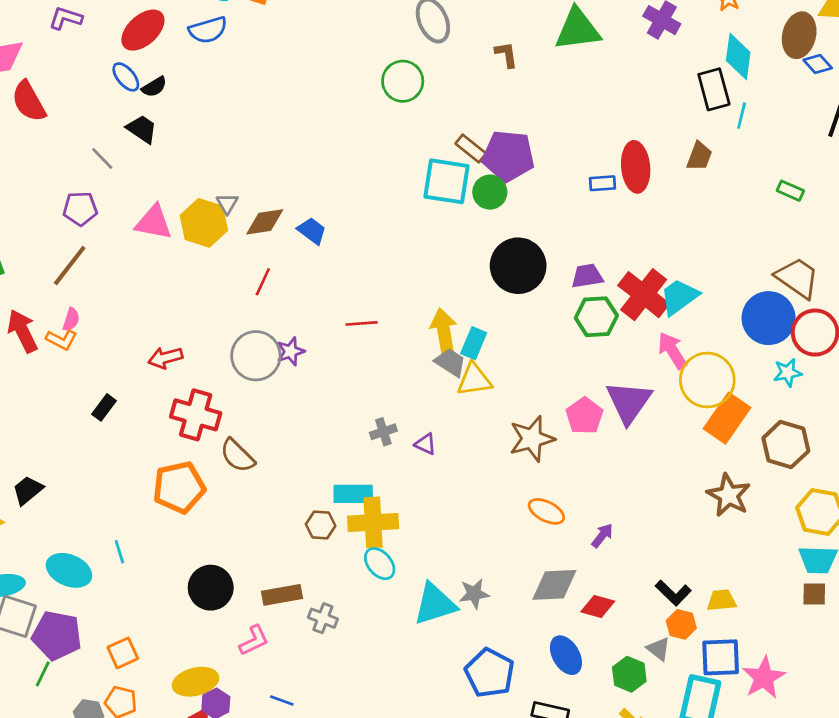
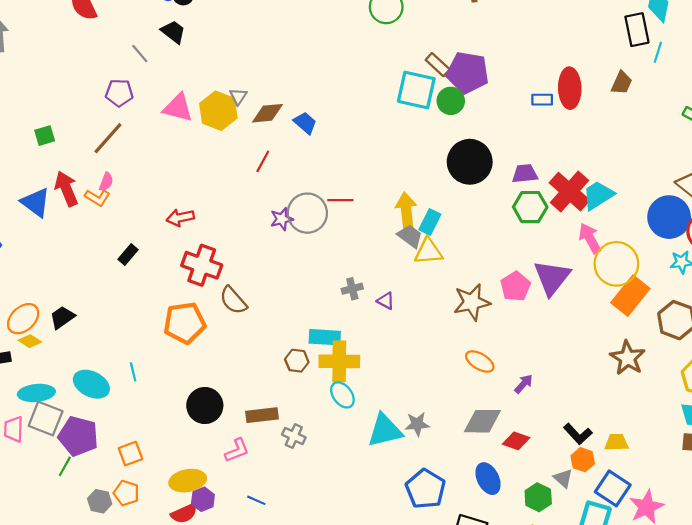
gray circle: (256, 356) -> (307, 213), moved
blue square: (721, 657) -> (613, 488), turned 32

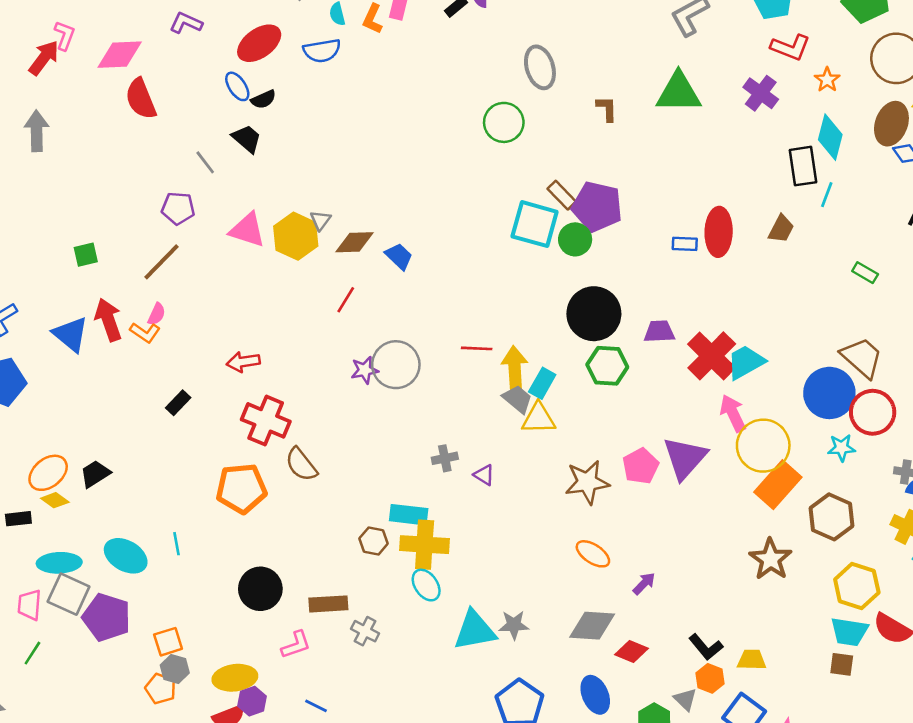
red line: (340, 200) -> (477, 348), moved
green hexagon: (530, 207) -> (607, 366), moved
green line: (65, 466) -> (32, 653), moved
gray hexagon: (100, 501) -> (175, 669), moved

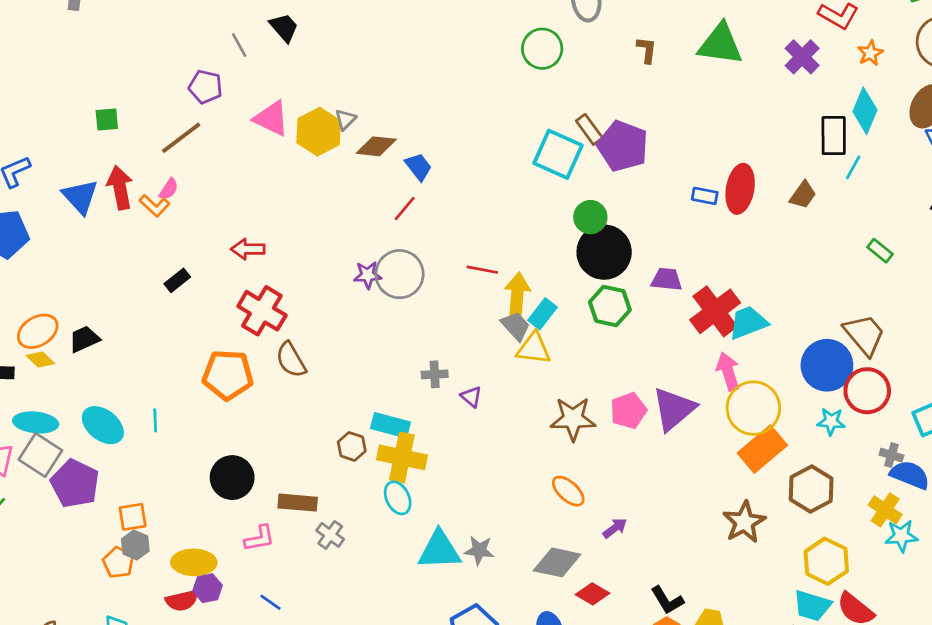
green circle: (575, 239) -> (590, 217), moved
red line: (346, 300) -> (405, 209), moved

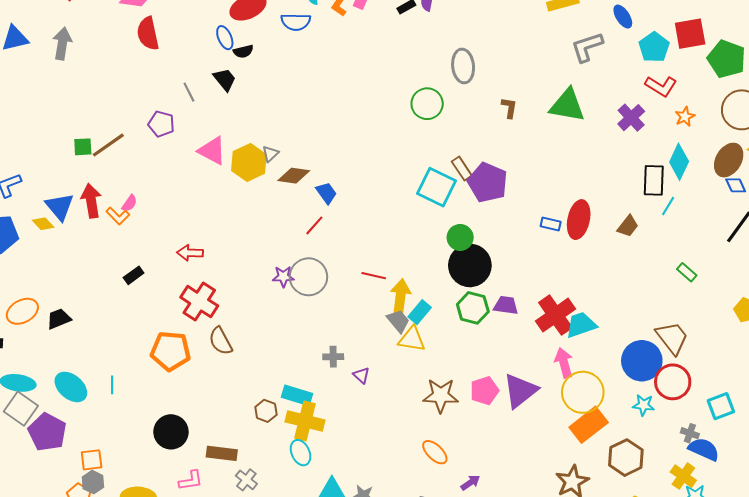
brown line: (181, 138) -> (108, 145), moved
purple trapezoid: (667, 279) -> (506, 305), moved
yellow diamond: (40, 359) -> (43, 224), moved

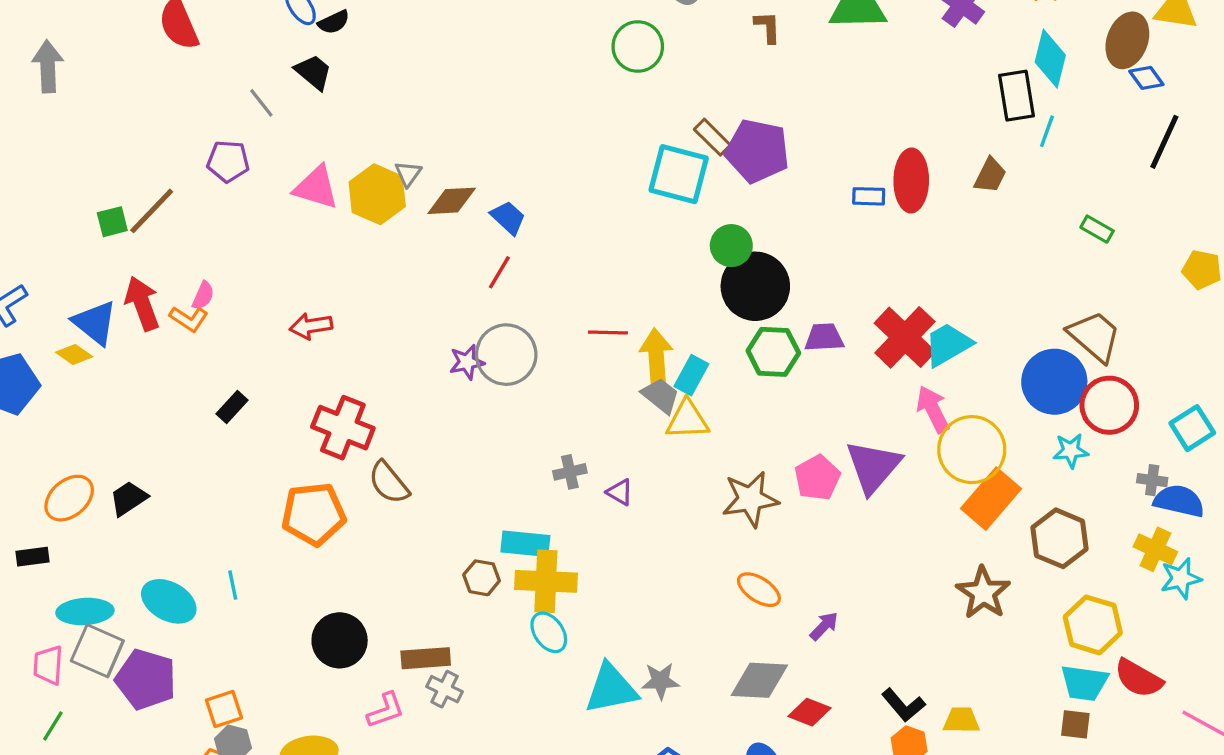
red arrow: (190, 253) -> (311, 326), moved
gray cross: (246, 480) -> (445, 689), moved

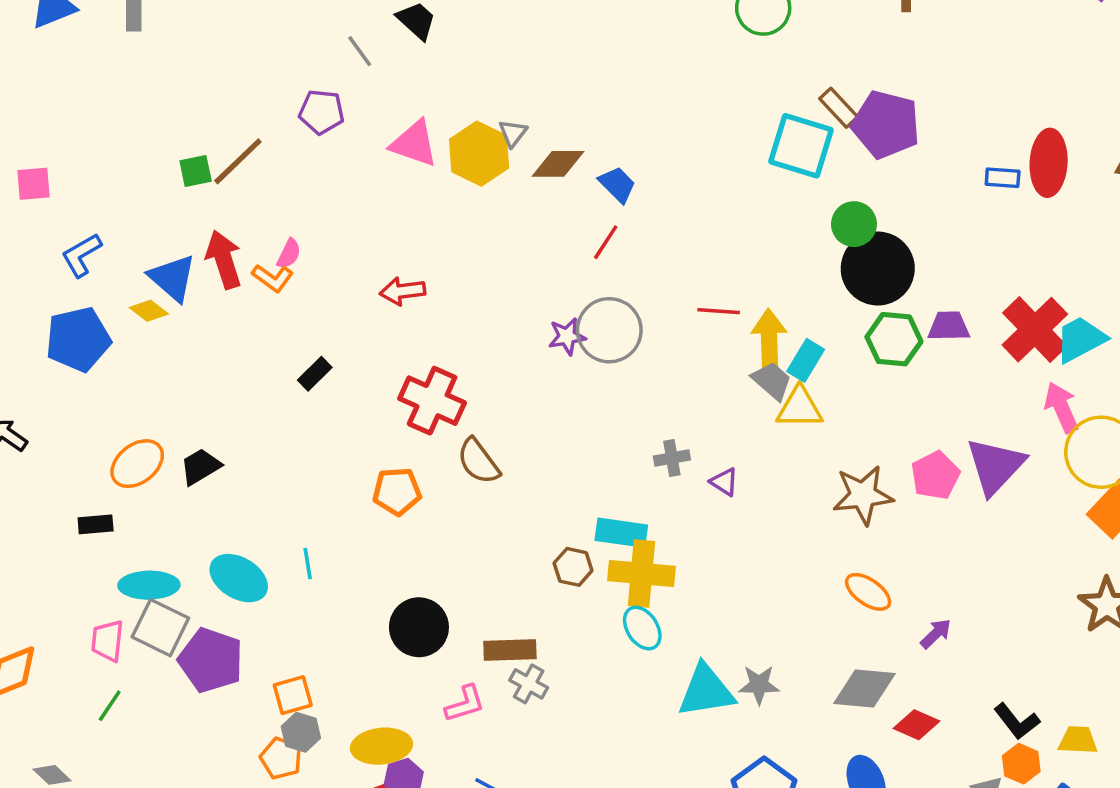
orange pentagon: (314, 514) -> (397, 491), size x0.7

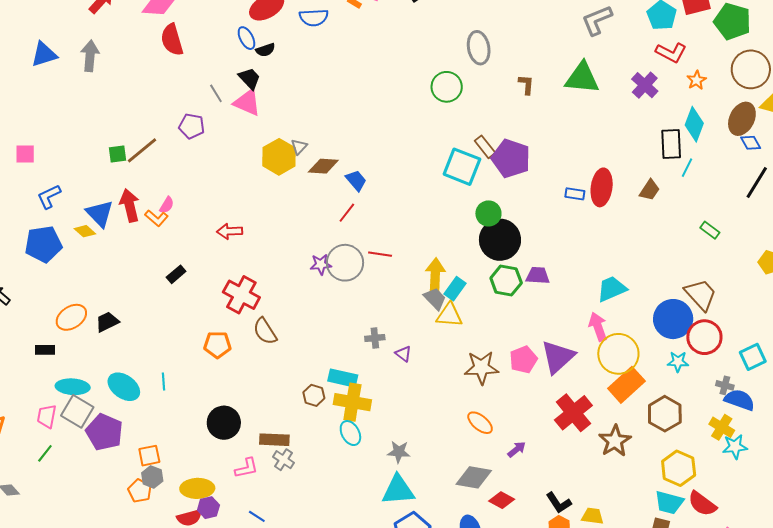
pink triangle: (414, 144) -> (247, 102), moved
red line: (719, 311) -> (380, 254), moved
red cross: (1035, 330) -> (573, 413), moved
gray star: (759, 685) -> (399, 452), moved
cyan triangle: (706, 691) -> (398, 490), moved

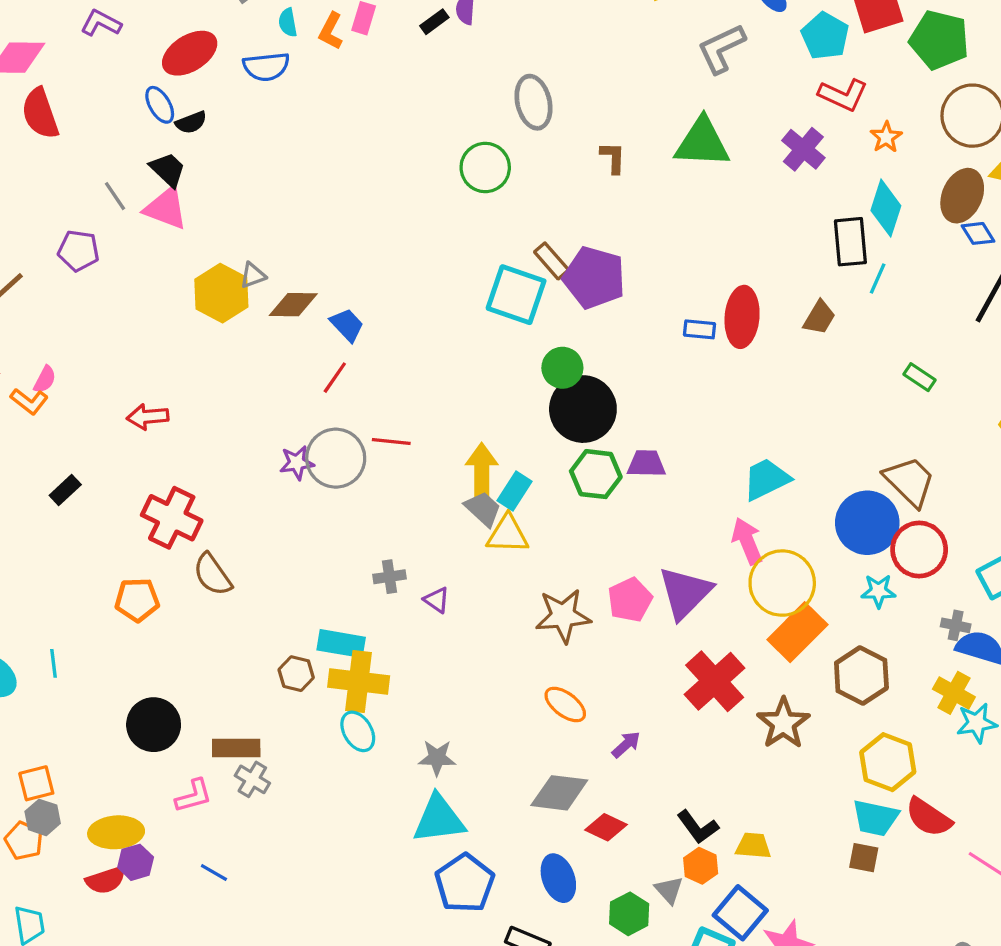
gray triangle: (299, 147) -> (253, 275), turned 30

